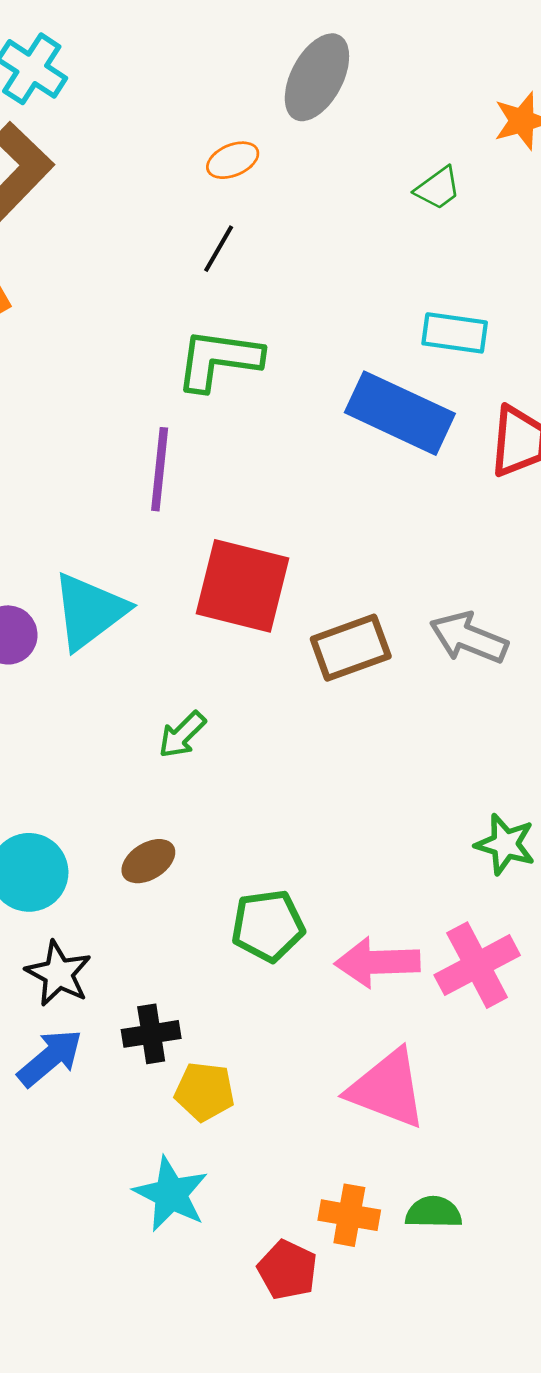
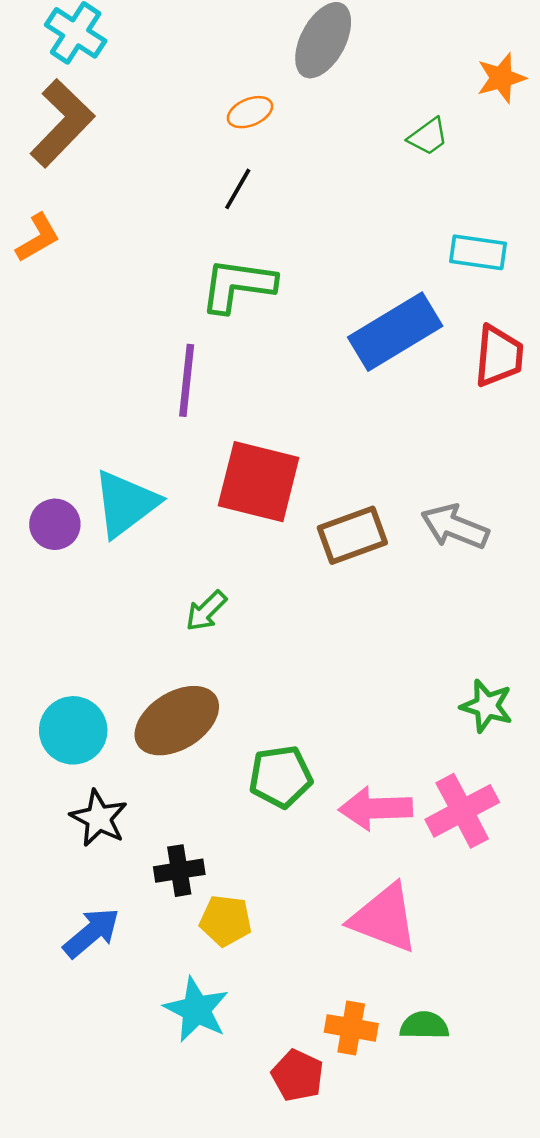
cyan rectangle: (455, 333) -> (478, 252), moved
blue rectangle: (400, 413) -> (395, 332), turned -56
brown ellipse: (148, 861) -> (177, 721), size x1.8
blue arrow: (50, 1058) -> (91, 933), moved

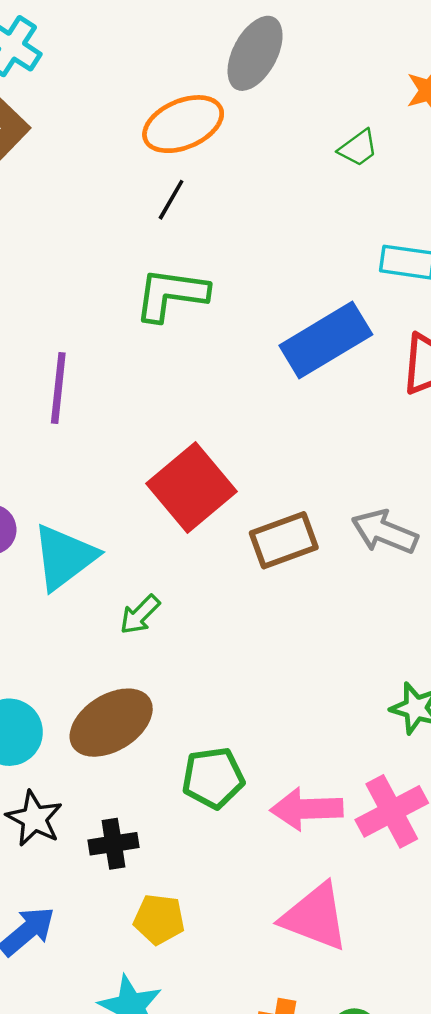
orange ellipse: (250, 112) -> (183, 124), size x1.8
purple line: (187, 380) -> (58, 388), moved
red square: (259, 482) -> (191, 488), turned 36
cyan triangle: (126, 504) -> (64, 557), moved
black cross: (179, 871) -> (114, 844), moved

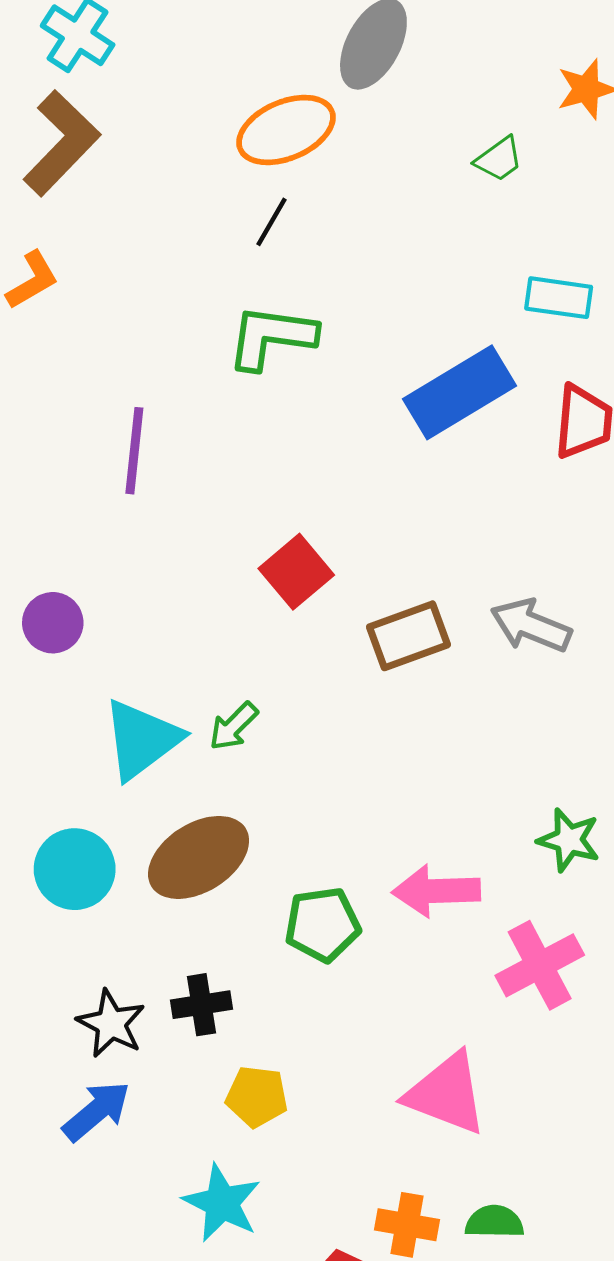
red square: (191, 488) -> (296, 572), size x0.7
cyan triangle: (64, 557) -> (142, 739), moved
pink arrow: (307, 809) -> (436, 891), moved
black star: (34, 819) -> (111, 1024), moved

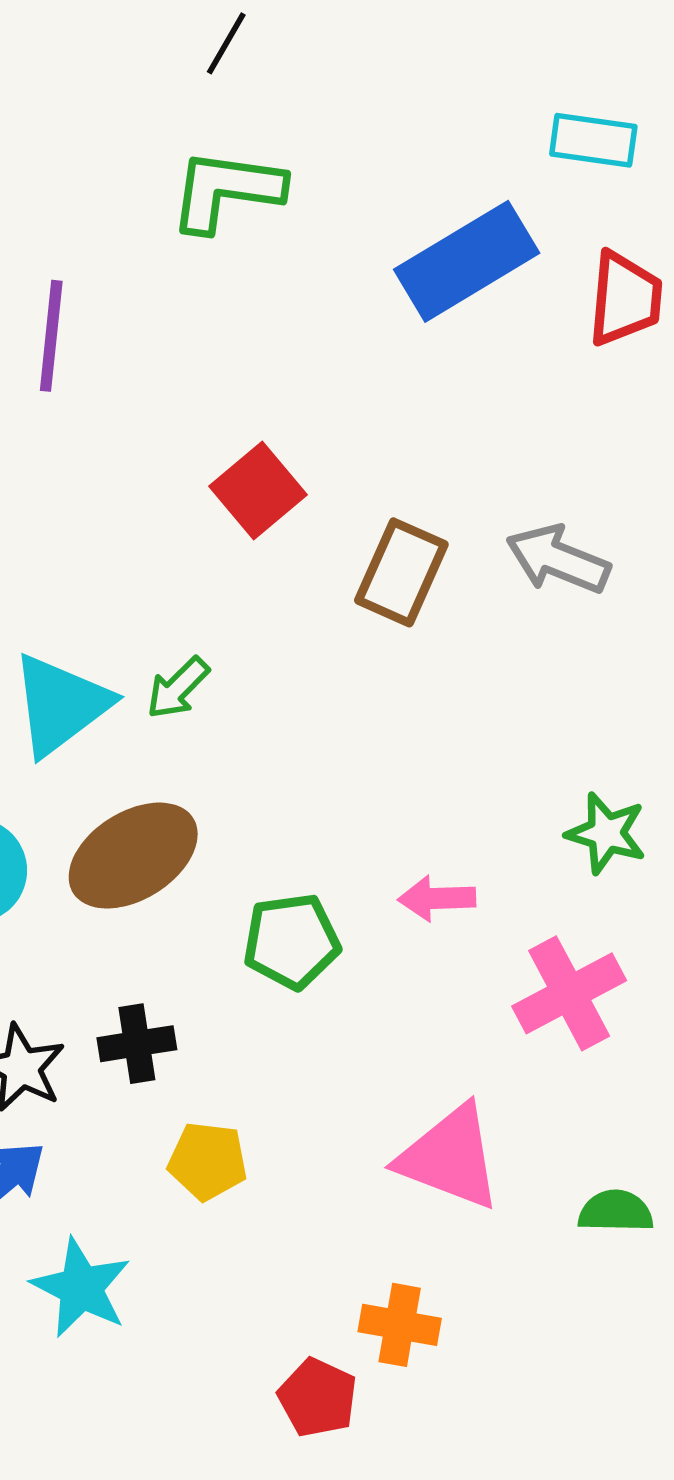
brown rectangle: (408, 636) -> (401, 572), turned -46
pink arrow: (436, 891) -> (437, 898), size x0.7
cyan star: (222, 1203) -> (81, 1288), moved
green semicircle: (494, 1222) -> (616, 1211), moved

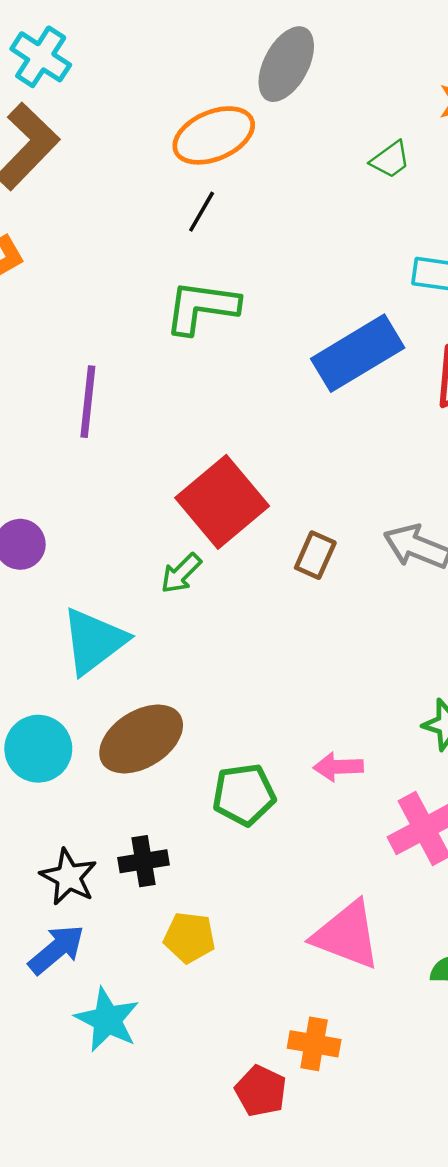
red square: (258, 490) -> (222, 502), size x1.5
brown rectangle: (401, 572) -> (315, 555), size x0.7
green arrow: (178, 688) -> (181, 573), moved

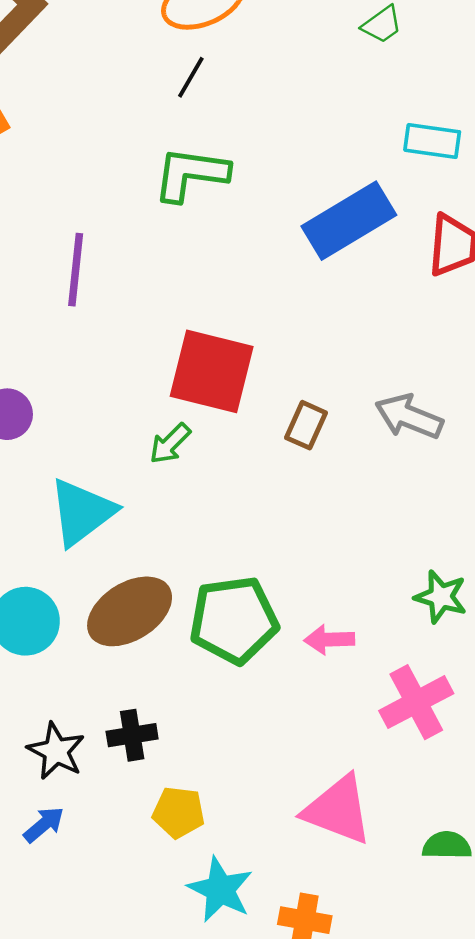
red square: (222, 502) -> (212, 371), turned -36
green pentagon: (244, 795) -> (234, 620), moved, size x1.4
blue arrow: (56, 950) -> (44, 825), size x0.7
cyan star: (107, 1020) -> (220, 890), moved

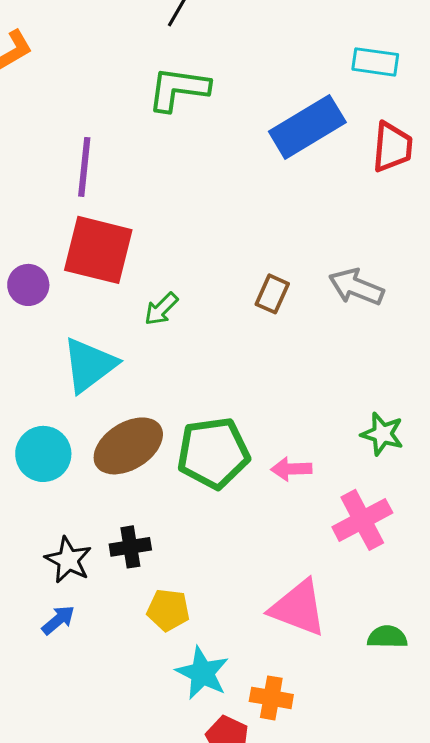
red square: (212, 371) -> (98, 250), moved

